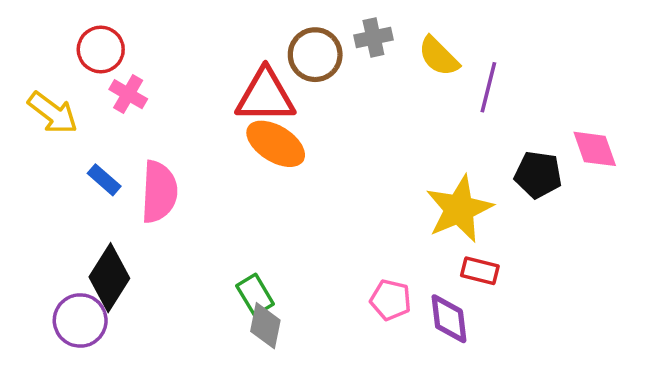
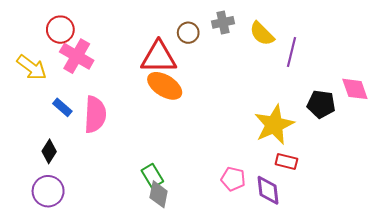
brown circle: (315, 55) -> (188, 33), size x0.7
pink cross: (128, 94) -> (77, 56), size x1.5
black diamond: (109, 278) -> (49, 151), moved, size x0.6

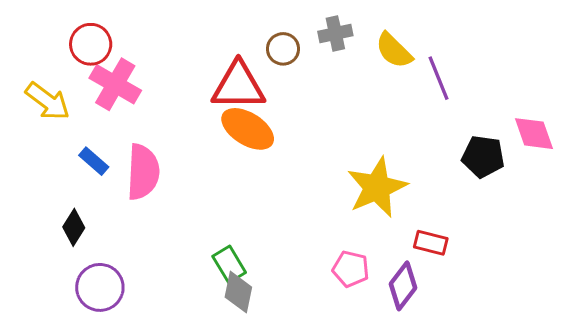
purple line: (292, 52) -> (438, 78), turned -36
yellow star: (274, 125) -> (377, 187), moved
purple diamond: (268, 190) -> (403, 286), turned 44
purple circle: (48, 191) -> (100, 287), moved

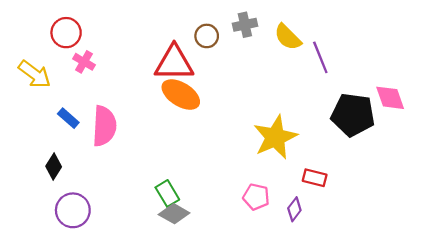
pink cross: (115, 84) -> (84, 62), size x0.6
black pentagon: (483, 157) -> (353, 115), size x1.4
purple diamond: (403, 286) -> (294, 209), size x0.7
gray diamond: (238, 292) -> (174, 214), turned -72

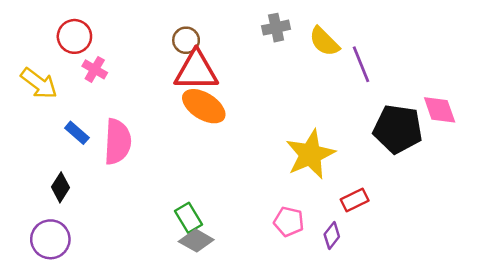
brown circle: (207, 36) -> (186, 40), moved
red rectangle: (315, 178) -> (355, 200), turned -40
purple circle: (73, 210) -> (50, 239), moved

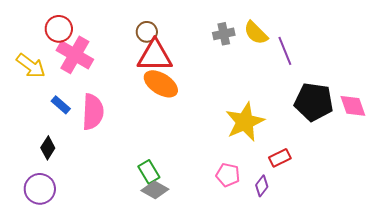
gray cross: (276, 28) -> (224, 34), moved
pink cross: (95, 69) -> (75, 55), size x1.8
pink diamond: (440, 110) -> (353, 106), moved

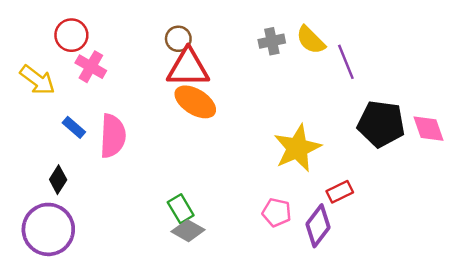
pink cross: (75, 55) -> (91, 67), size x0.7
purple diamond: (262, 186) -> (318, 226), size x1.6
purple circle: (40, 189) -> (48, 229), size x1.4

